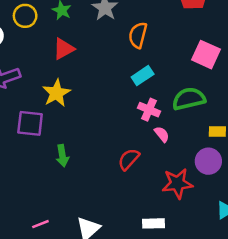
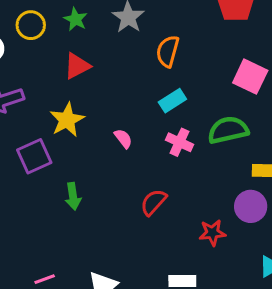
purple square: (30, 123) -> (34, 156), turned -32
pink semicircle: (162, 134) -> (123, 139), moved
red star: (177, 183) -> (212, 233), size x0.7

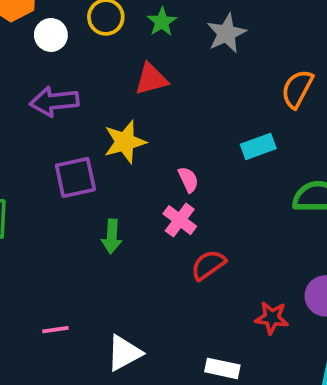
orange semicircle: (168, 51) -> (297, 89), moved
pink cross: (179, 142) -> (180, 220), moved

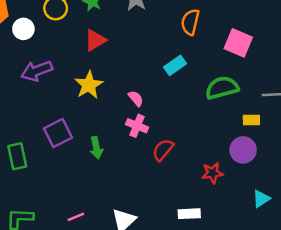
purple square: (75, 177) -> (58, 133), moved

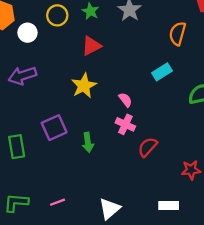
purple arrow: (37, 71) -> (22, 76), moved
pink line: (76, 217) -> (57, 202), moved

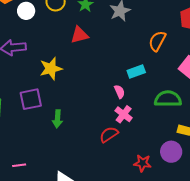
yellow star: (84, 86) -> (51, 69), moved
pink semicircle: (125, 100) -> (119, 92), moved
pink cross: (125, 124) -> (124, 114), moved

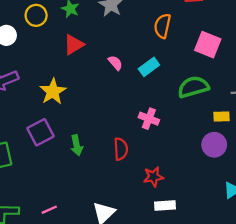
pink semicircle: (119, 92) -> (115, 63), moved
red semicircle: (109, 135) -> (121, 149), moved, turned 138
red star: (142, 163) -> (153, 177), moved

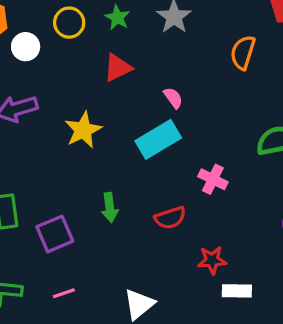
cyan rectangle: (149, 67) -> (158, 139), moved, size x1.5
purple square: (40, 132) -> (55, 234), moved
red semicircle: (121, 149) -> (170, 218), turned 70
white rectangle: (165, 205) -> (237, 291), moved

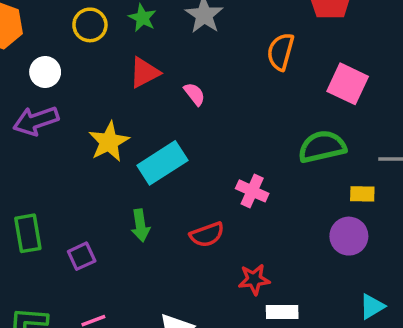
white circle: (26, 47) -> (45, 72), moved
pink semicircle: (173, 98) -> (194, 94), moved
cyan rectangle: (158, 139) -> (162, 163), moved
purple square: (55, 234) -> (82, 256), size x0.7

